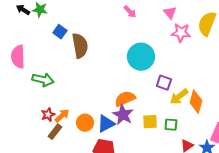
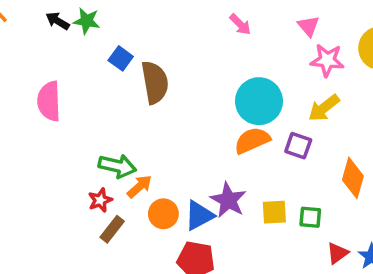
green arrow: (43, 80) -> (117, 166), moved
yellow arrow: (179, 97) -> (324, 108), moved
orange semicircle: (125, 99) -> (252, 140), moved
orange arrow: (62, 116) -> (139, 187), moved

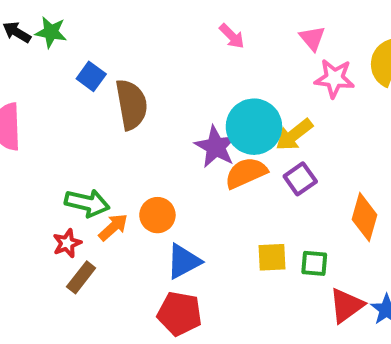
yellow arrow: (324, 108) -> (294, 135), moved
purple square: (298, 146) -> (300, 179), turned 36
purple star: (228, 200) -> (216, 147), moved
orange circle: (163, 214) -> (157, 215), moved
red triangle: (337, 253) -> (346, 306), size x1.4

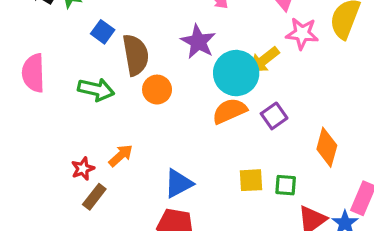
yellow arrow: (294, 135) -> (264, 60), moved
purple star: (216, 147) -> (198, 42), moved
green arrow: (87, 203) -> (96, 90), moved
orange circle: (157, 215) -> (157, 90), moved

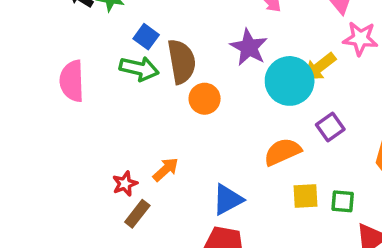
green arrow: (96, 90) -> (139, 69), moved
orange semicircle: (230, 111) -> (282, 152), moved

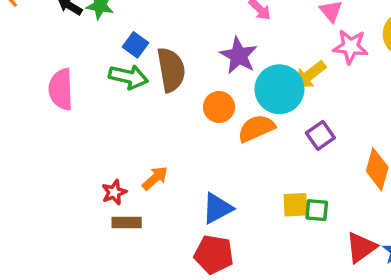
orange circle: (205, 99) -> (219, 107), moved
orange semicircle: (282, 152) -> (256, 128), moved
green square: (343, 201) -> (317, 210), moved
brown rectangle: (137, 214) -> (127, 223), turned 52

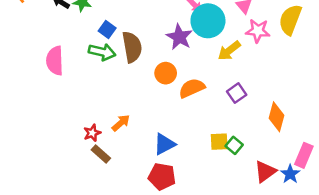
cyan circle: (279, 89) -> (208, 21), moved
green square: (317, 210) -> (234, 145), turned 35
brown rectangle: (127, 223) -> (101, 154), turned 42

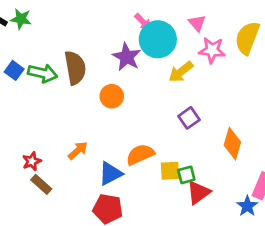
blue square: (107, 30) -> (14, 70), moved
orange semicircle: (192, 88) -> (140, 155), moved
orange arrow: (121, 123) -> (78, 150), moved
green square: (234, 145) -> (186, 175), turned 35
red triangle: (265, 172) -> (198, 192), moved

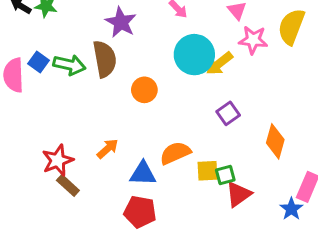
cyan circle: (158, 39) -> (194, 55), moved
purple star: (127, 57) -> (121, 22), moved
red star: (32, 161) -> (58, 160), size x1.5
blue triangle: (110, 173) -> (143, 174), turned 30

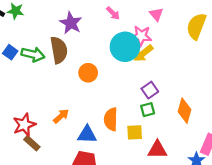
pink star: (253, 40) -> (141, 36), moved
orange semicircle: (175, 153) -> (111, 119), turned -65
green square: (225, 175) -> (148, 110), moved
red triangle: (238, 194) -> (157, 150), turned 36

